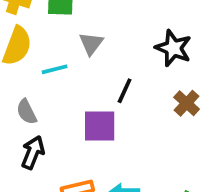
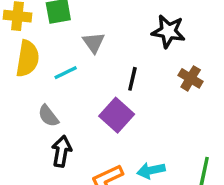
purple square: (100, 126) -> (117, 115), turned -36

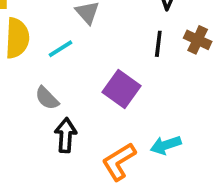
black line: (132, 79) -> (158, 44), moved

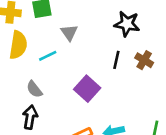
black arrow: (66, 135) -> (30, 117), moved

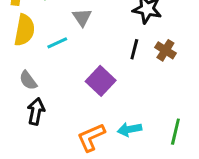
gray semicircle: (34, 89) -> (28, 80), moved

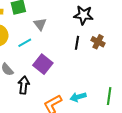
purple square: (101, 81) -> (43, 64), moved
black arrow: (36, 111) -> (24, 85), moved

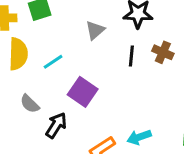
gray triangle: (40, 24) -> (95, 30), moved, turned 32
black arrow: (24, 85) -> (56, 125), turned 30

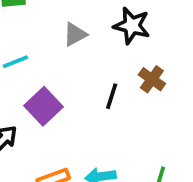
black line: (131, 56) -> (112, 96), moved

